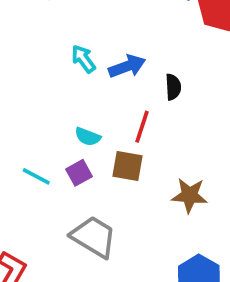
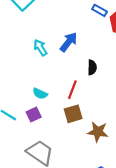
blue arrow: (127, 66) -> (69, 42), moved, turned -36
brown square: (128, 166) -> (73, 114), moved, turned -30

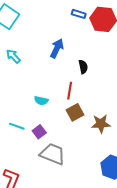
cyan arrow: (40, 48) -> (13, 56), moved
purple square: (34, 114) -> (39, 132), moved

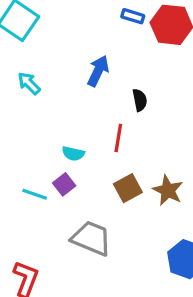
brown square: (75, 112) -> (128, 188), moved
brown star: (101, 124) -> (168, 190), turned 30
purple square: (39, 132) -> (64, 184), moved

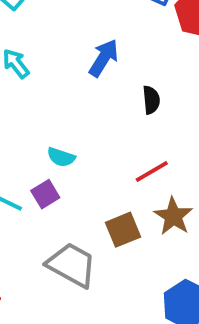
red line: (118, 138) -> (152, 172), moved, turned 44
brown square: (128, 188) -> (123, 230), moved

